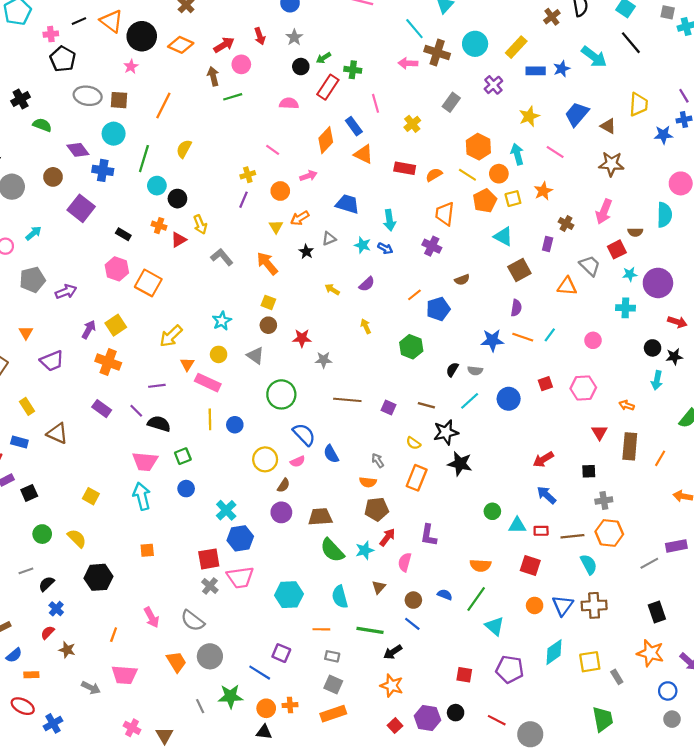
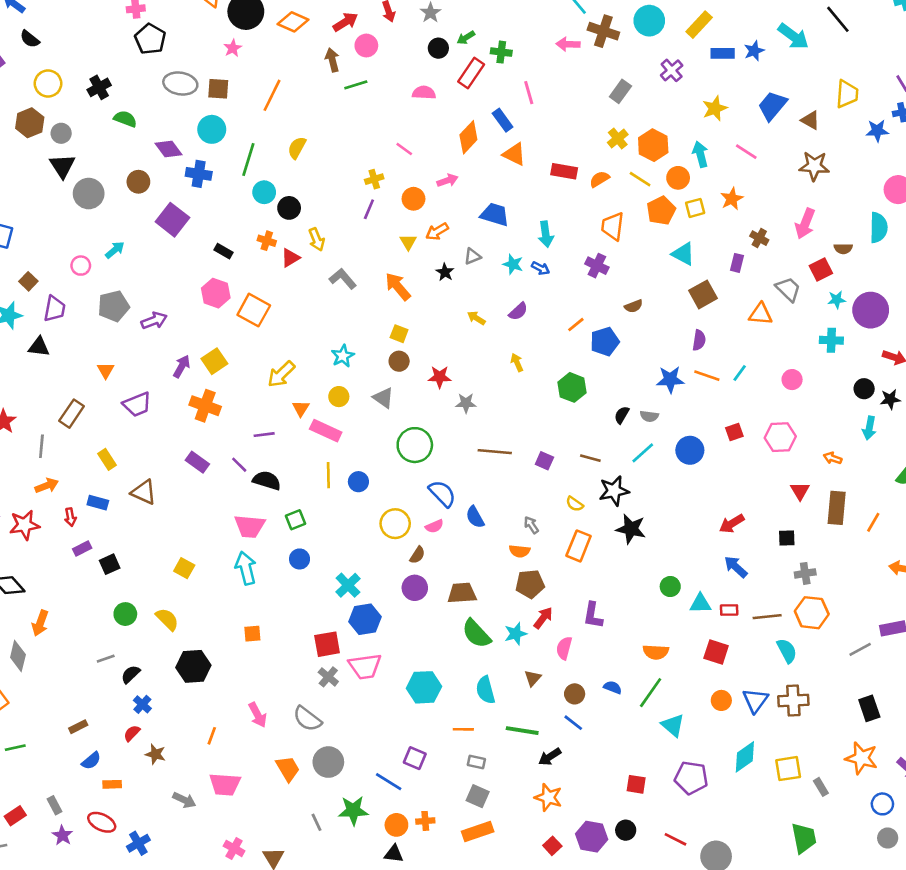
yellow cross: (412, 124) -> (618, 139), moved

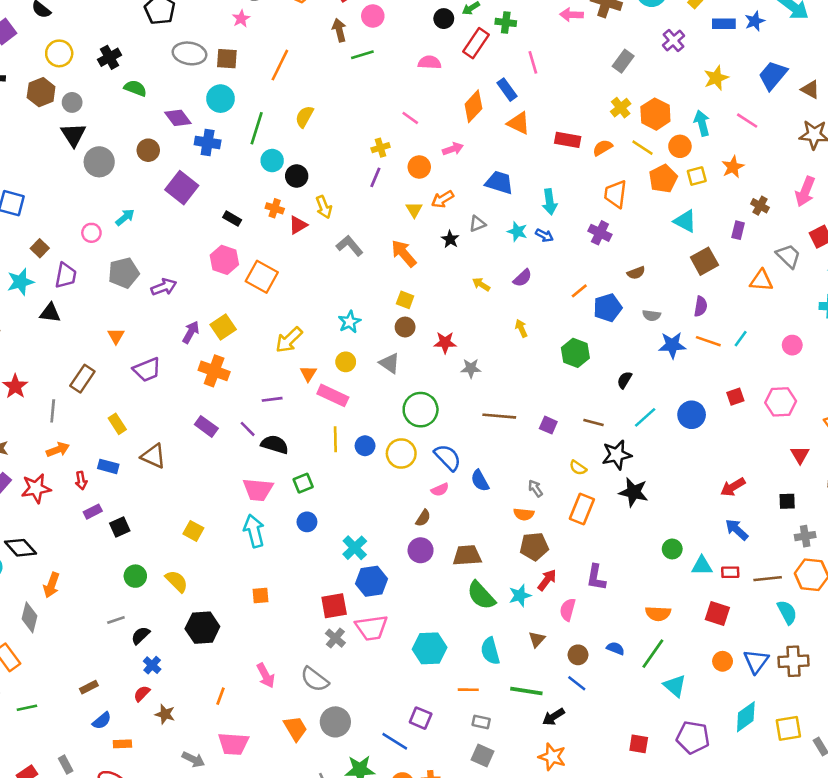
gray semicircle: (649, 416) -> (652, 315), moved
yellow circle: (395, 524) -> (401, 453), moved

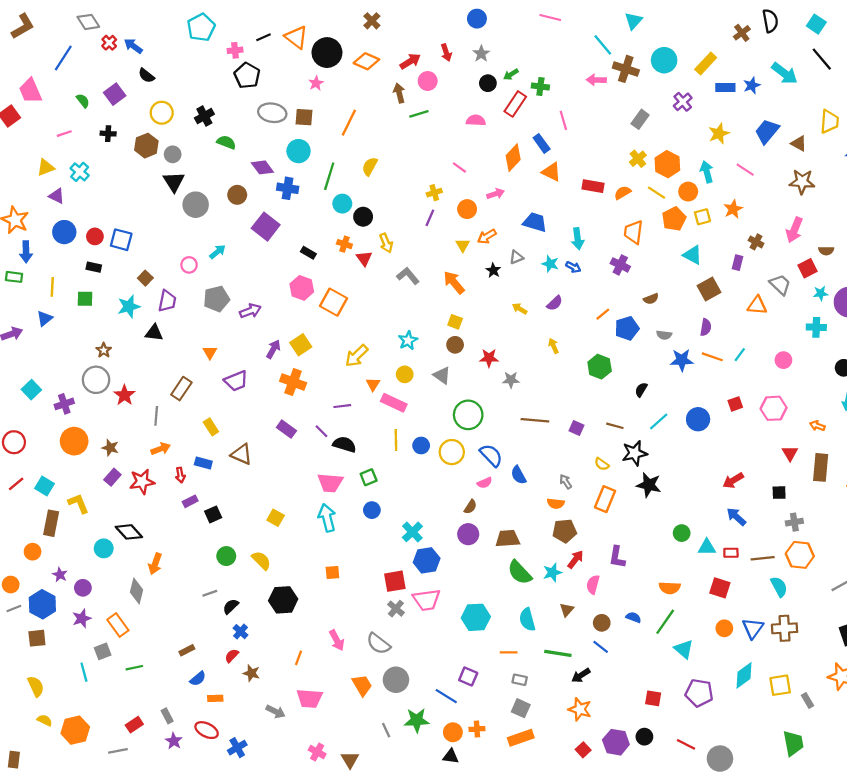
red triangle: (298, 225) -> (364, 258), turned -35

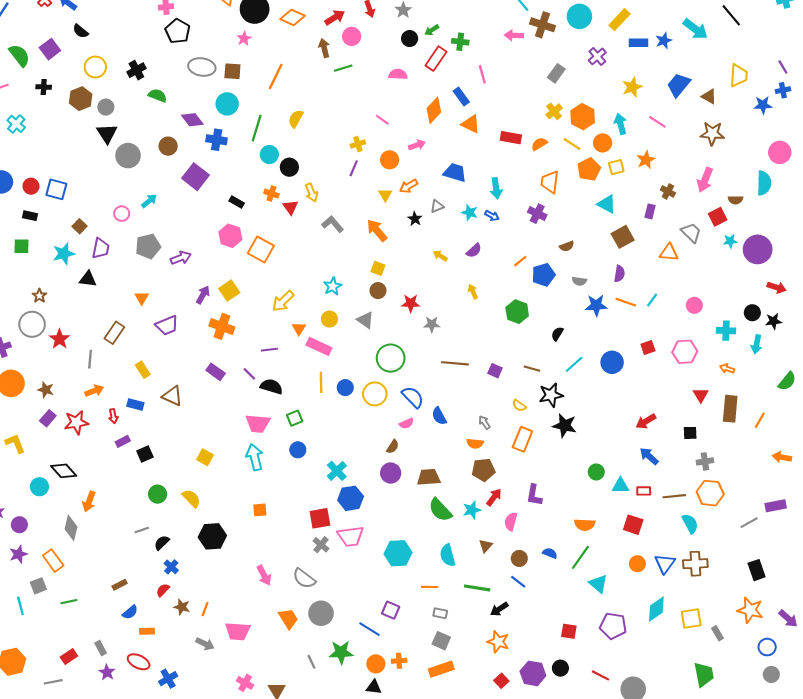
green semicircle: (83, 101) -> (19, 55), size x1.6
cyan cross: (816, 327) -> (726, 331), moved
orange line: (299, 658) -> (205, 609), moved

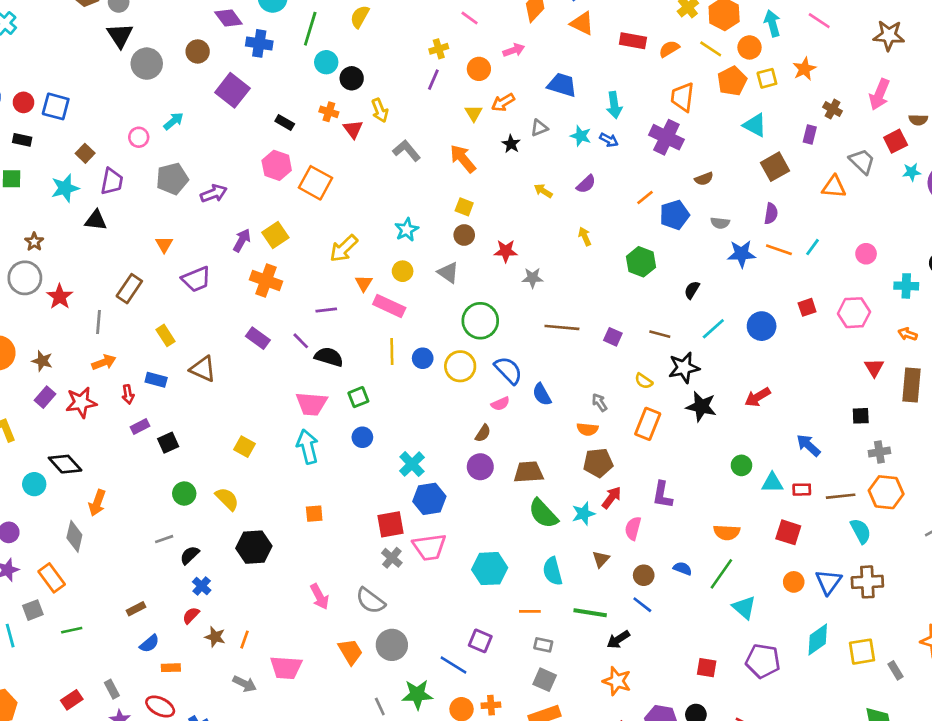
purple cross: (537, 214) -> (666, 137), size x1.4
red arrow: (646, 421) -> (758, 397), moved

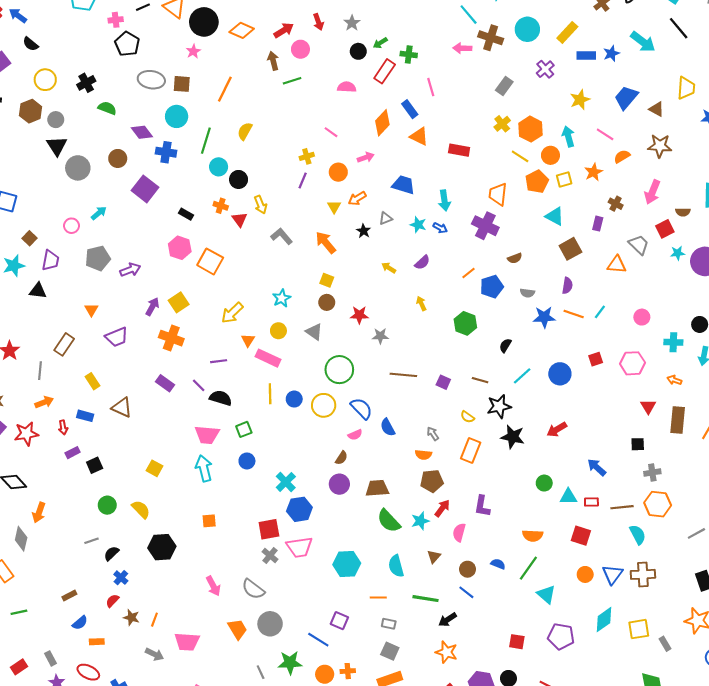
orange semicircle: (669, 49) -> (622, 156), moved

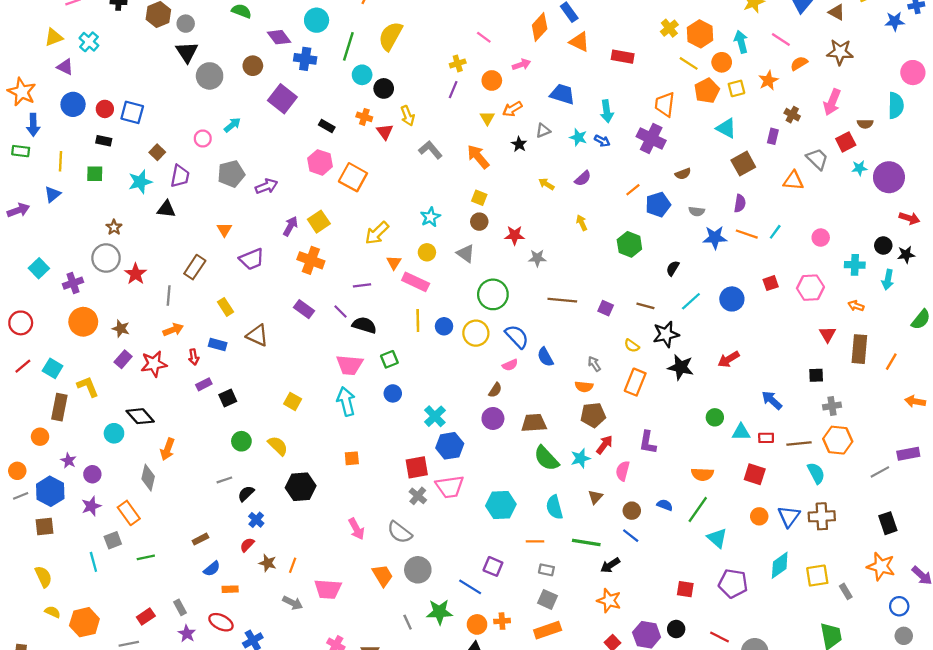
yellow semicircle: (245, 131) -> (391, 36), size x1.5

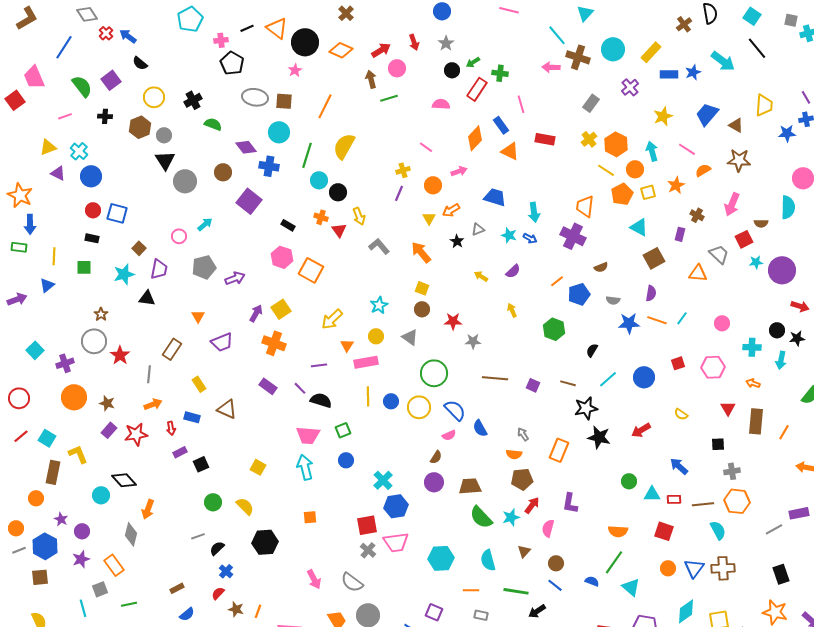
red rectangle: (623, 57) -> (545, 139), moved
blue circle: (73, 104) -> (91, 176), moved
pink rectangle: (416, 282) -> (366, 362), turned -35
yellow semicircle: (632, 346) -> (681, 414), moved
blue semicircle: (665, 505) -> (592, 581), moved

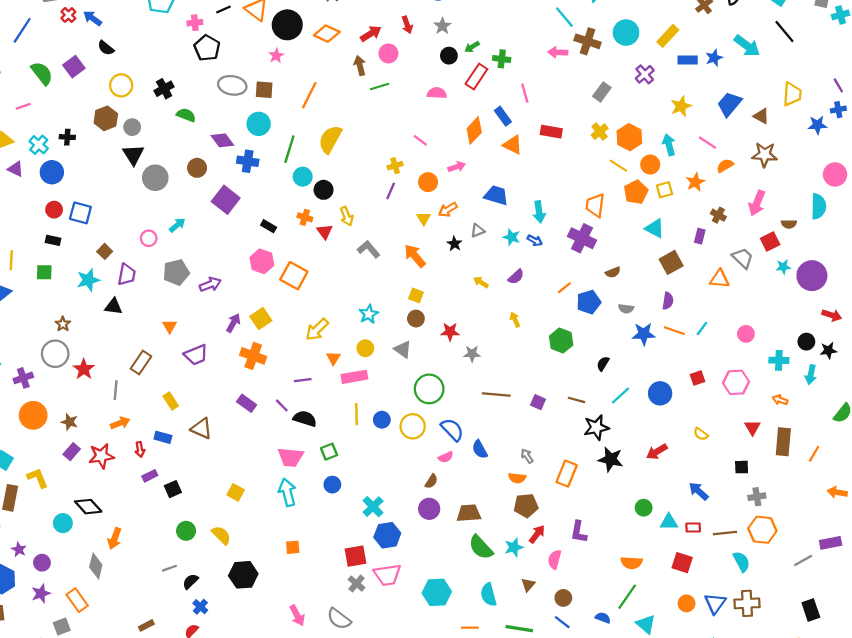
black cross: (105, 116) -> (67, 137), moved

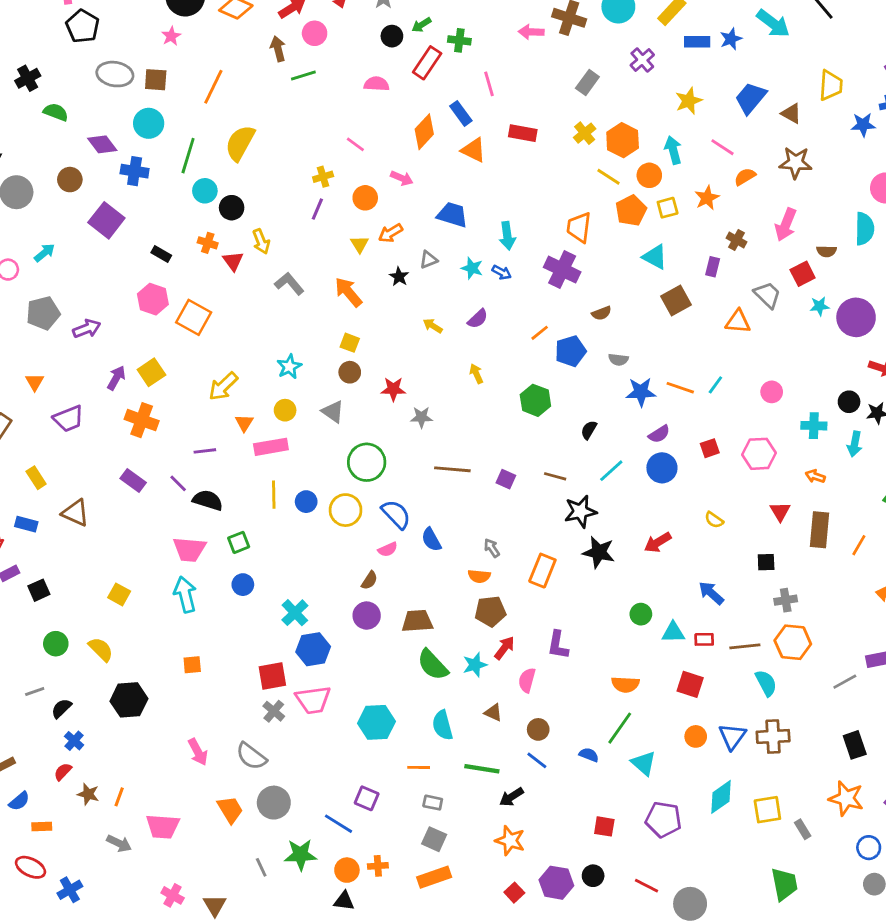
pink arrow: (457, 167) -> (402, 178), turned 42
purple semicircle: (668, 301) -> (659, 434), moved, turned 49
brown triangle: (528, 585) -> (493, 713), turned -48

